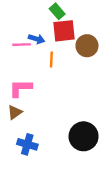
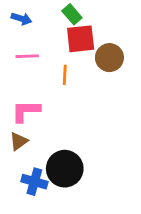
blue arrow: (37, 39) -> (21, 19), moved
black circle: (84, 136) -> (65, 169), moved

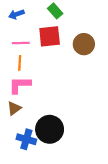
blue arrow: (21, 19) -> (16, 14), turned 144
red square: (81, 39) -> (50, 36), moved
orange line: (65, 75) -> (20, 63), moved

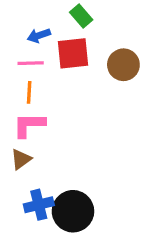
blue arrow: (16, 14) -> (39, 35), moved
black circle: (50, 129) -> (73, 211), moved
blue cross: (26, 139) -> (39, 205), turned -30

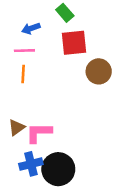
red square: (73, 53) -> (74, 43), moved
brown circle: (123, 65) -> (99, 71), moved
pink L-shape: (29, 125) -> (39, 133), moved

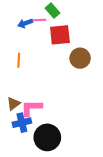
pink line: (24, 51) -> (38, 20), moved
blue cross: (31, 164) -> (22, 123), moved

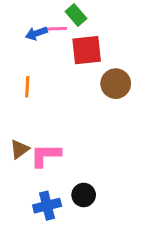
blue cross: (22, 123) -> (47, 206), moved
black circle: (47, 137) -> (84, 195), moved, size x0.6

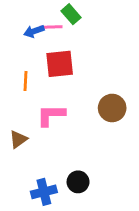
red square: (87, 50) -> (60, 64), moved
brown circle: (116, 84) -> (112, 108), moved
pink L-shape: (46, 155) -> (51, 115), moved

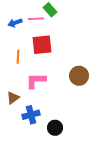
blue arrow: (34, 31) -> (15, 23), moved
blue cross: (44, 192) -> (31, 115), moved

